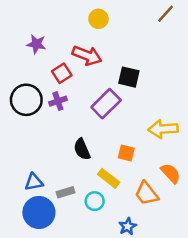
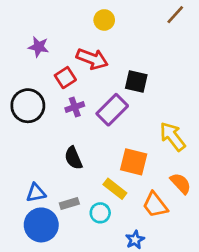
purple cross: (58, 101) -> (75, 107), moved
yellow arrow: (163, 129) -> (173, 137), turned 56
black semicircle: (82, 149) -> (73, 158), moved
orange square: (126, 153) -> (134, 162), size x1.5

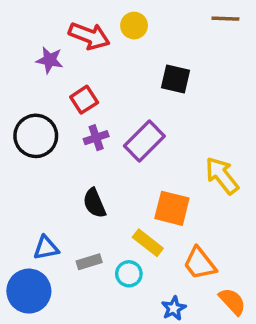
brown line: (175, 15) -> (225, 19), turned 50
red arrow: (92, 59) -> (89, 36), moved
black square: (136, 82) -> (175, 79), moved
orange semicircle: (181, 183) -> (232, 301), moved
blue circle: (41, 225) -> (29, 291), moved

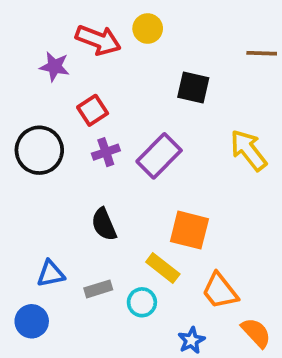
brown line: (225, 19) -> (262, 53), moved
yellow arrow: (222, 176) -> (248, 150), moved
blue circle: (29, 291) -> (32, 321), size x0.7

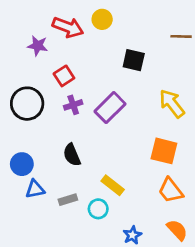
orange square: (189, 230) -> (164, 151), moved
orange trapezoid: (220, 291) -> (171, 190), moved
blue circle: (32, 321) -> (22, 164), moved

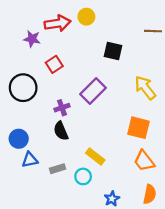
red arrow: (68, 27) -> (58, 23), turned -30
purple cross: (73, 105) -> (62, 108), moved
orange semicircle: (177, 230) -> (150, 194), turned 54

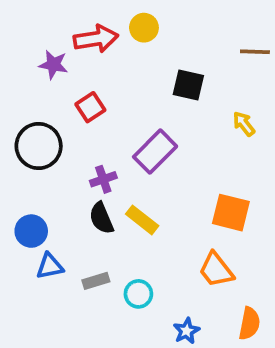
yellow arrow: (145, 88) -> (244, 124), moved, size x0.6
yellow rectangle: (95, 156) -> (142, 220), moved
orange trapezoid: (144, 161) -> (216, 270), moved

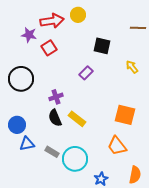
red square: (90, 107) -> (49, 48), moved
purple rectangle: (155, 152) -> (86, 73), moved, size x0.6
gray rectangle: (96, 281) -> (52, 152), turned 48
cyan circle: (138, 294) -> (75, 159), size x1.6

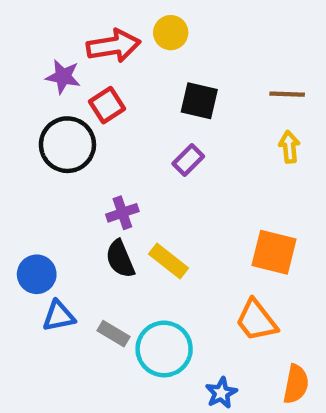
brown line: (138, 28) -> (287, 94), moved
black square: (102, 46) -> (199, 101), moved
yellow arrow: (132, 67) -> (289, 147), turned 32
black circle: (21, 79) -> (67, 145), moved

